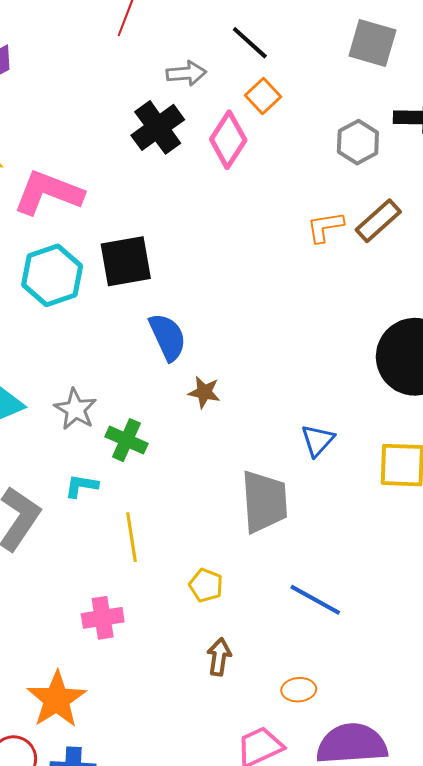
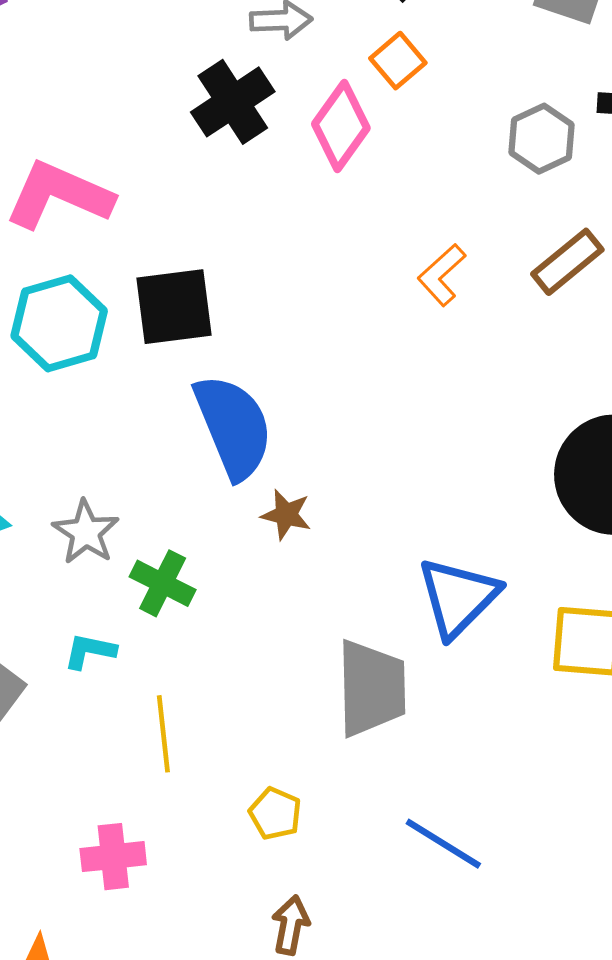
orange L-shape: (325, 227) -> (442, 275), moved, turned -36
blue semicircle: (168, 337) -> (233, 427), size x1.4
blue triangle: (318, 440) -> (458, 597), size x1.6

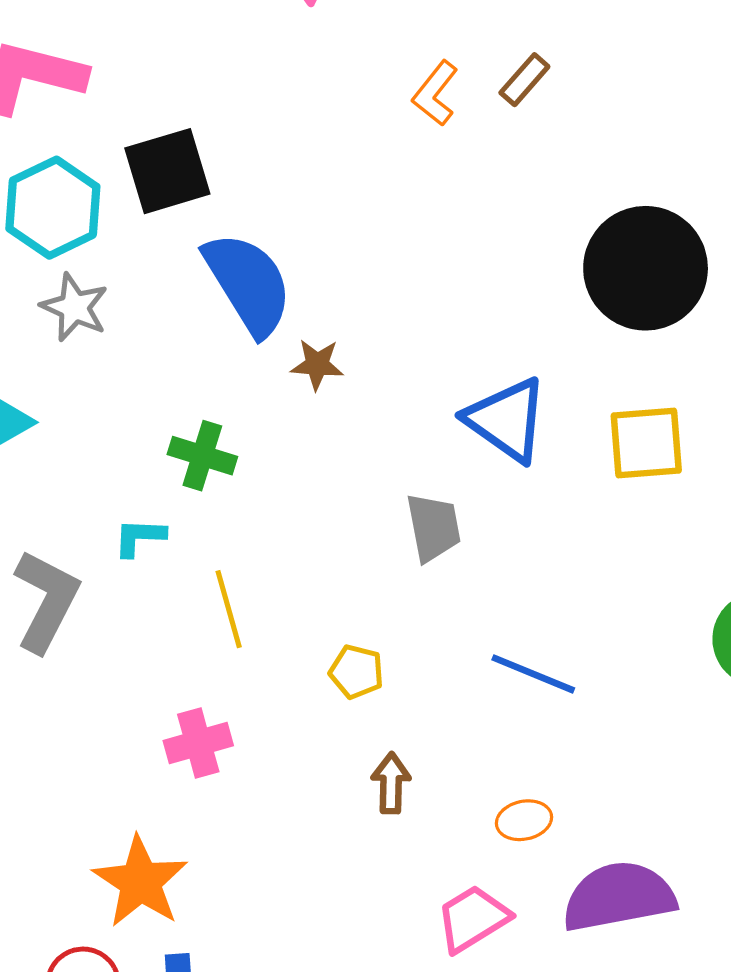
brown rectangle: (567, 262) -> (524, 80), moved, size x0.7
gray star: (86, 532) -> (74, 307), moved
blue triangle: (458, 597) -> (507, 420), turned -30
gray trapezoid: (371, 688) -> (434, 527), size x0.7

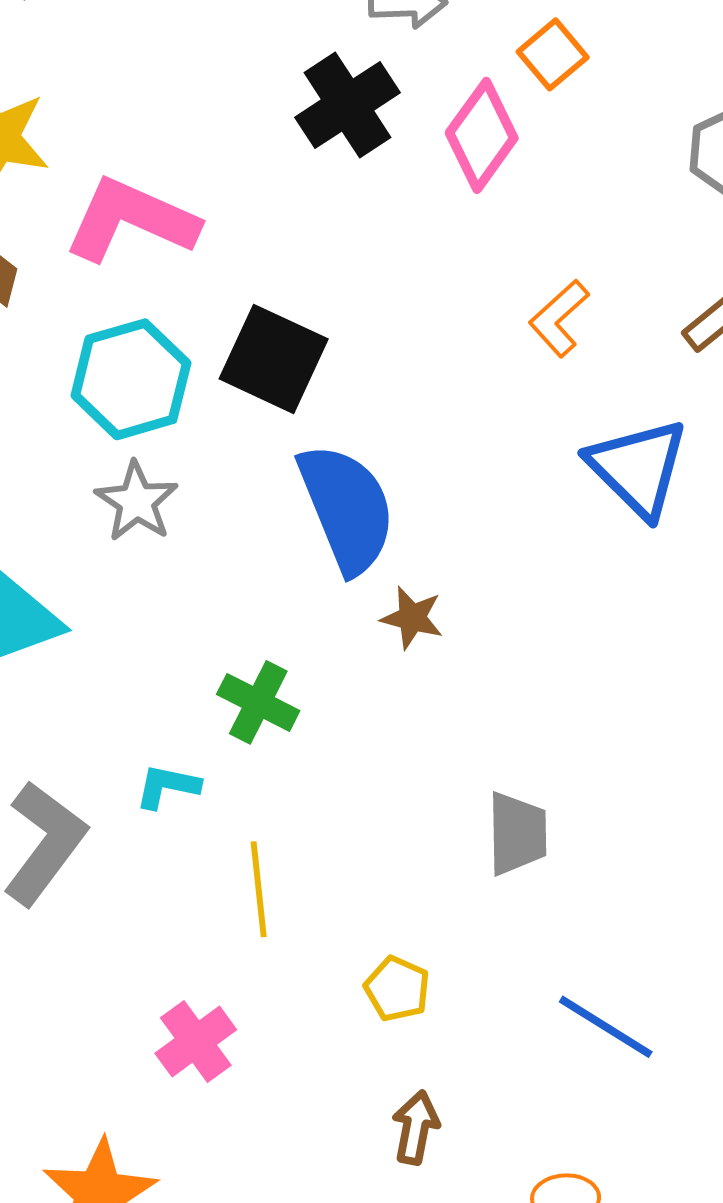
orange L-shape: (435, 93) -> (559, 318), moved
black square: (167, 171) -> (274, 359), turned 32
blue triangle: (507, 420) -> (638, 468), moved
pink cross: (198, 743) -> (196, 1042), turned -30

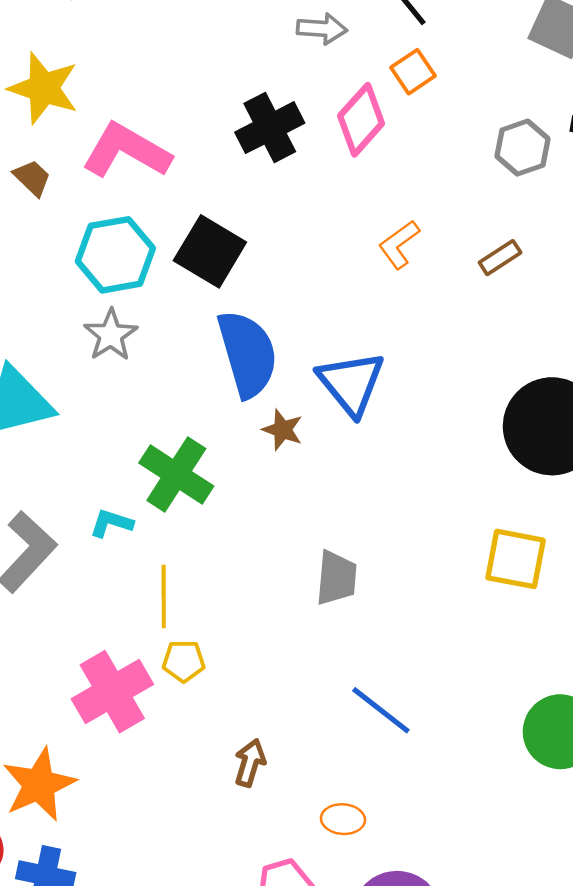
black cross: (347, 105) -> (270, 128), moved
blue triangle: (638, 468) -> (351, 383), moved
green cross: (258, 702) -> (176, 475), size x1.4
yellow pentagon: (397, 989) -> (184, 661), moved, turned -30
pink cross: (196, 1042) -> (112, 692), size x1.5

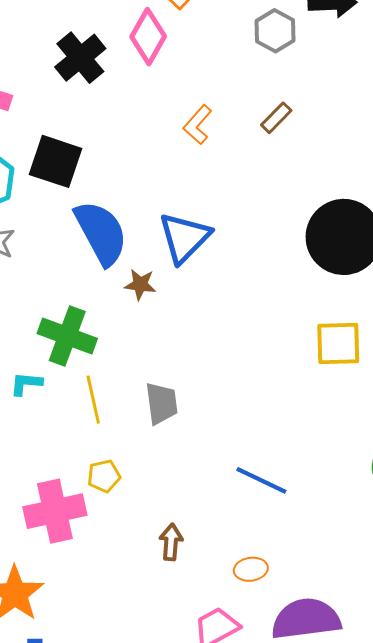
blue triangle: (351, 383) -> (184, 238), turned 36
gray trapezoid: (336, 578) -> (162, 403), moved
yellow line: (164, 597) -> (93, 400), moved
pink cross: (112, 692) -> (55, 511), turned 30

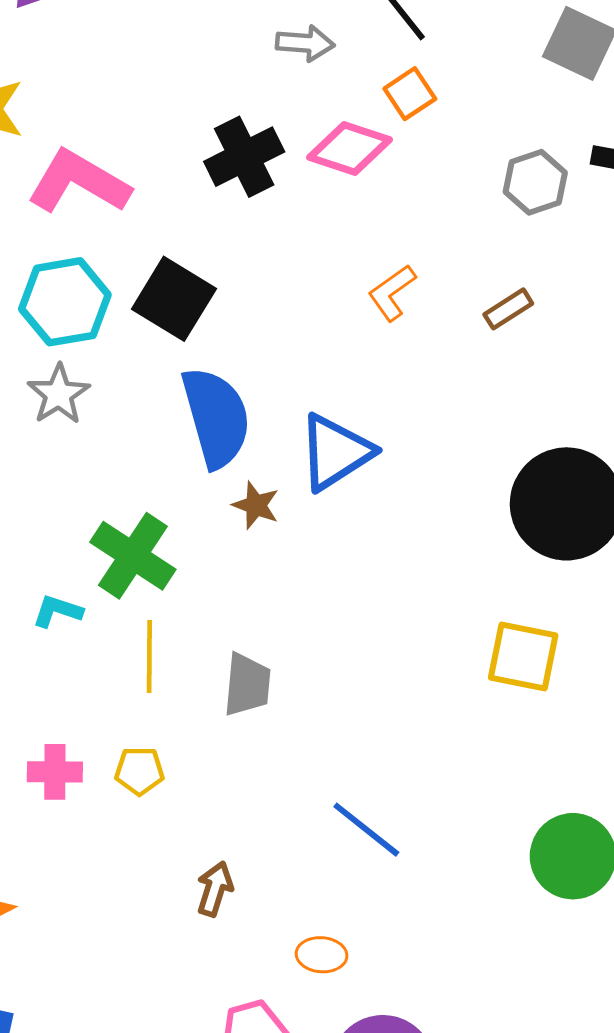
pink diamond: (148, 37) -> (349, 149), turned 66
pink cross: (55, 511) -> (55, 772), moved, size x0.6

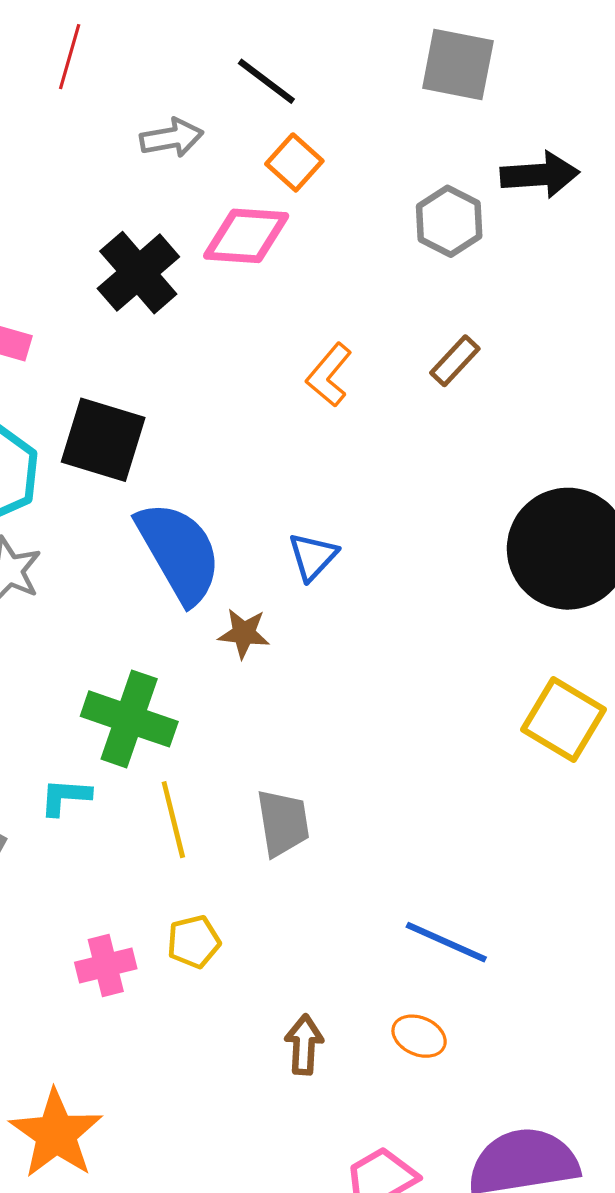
blue triangle: (335, 452) -> (313, 556), size x0.6
yellow square: (523, 657) -> (563, 720), turned 34
orange ellipse: (322, 955) -> (419, 1036), moved, turned 33

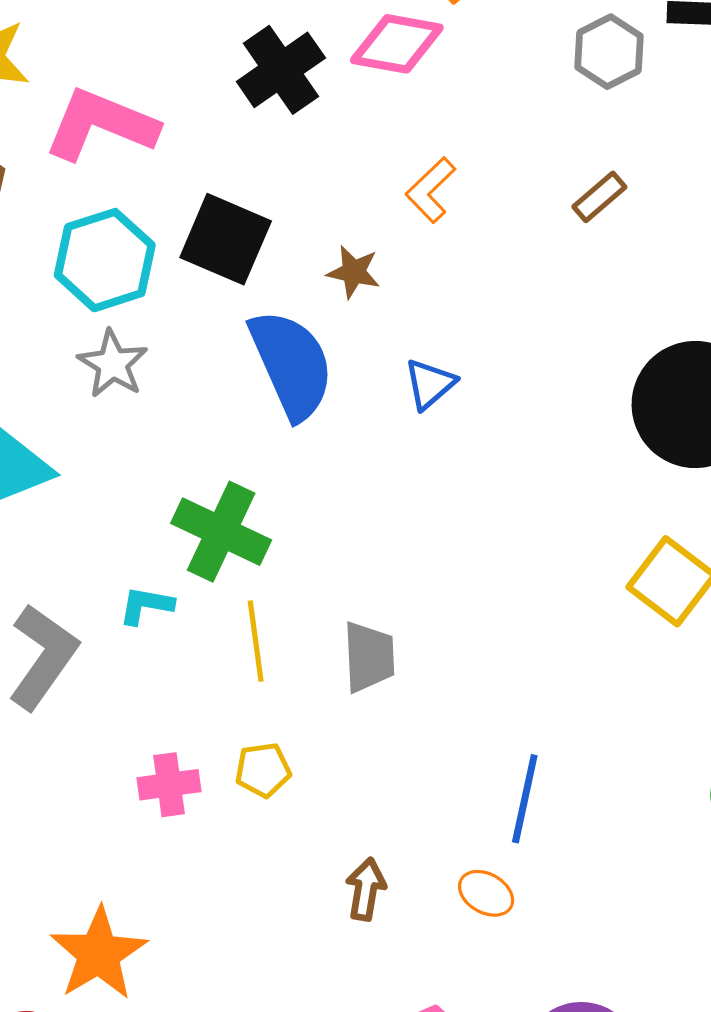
orange L-shape: (329, 375) -> (431, 190), moved
brown star: (244, 633) -> (354, 272), moved
blue line: (446, 942) -> (525, 799), turned 72

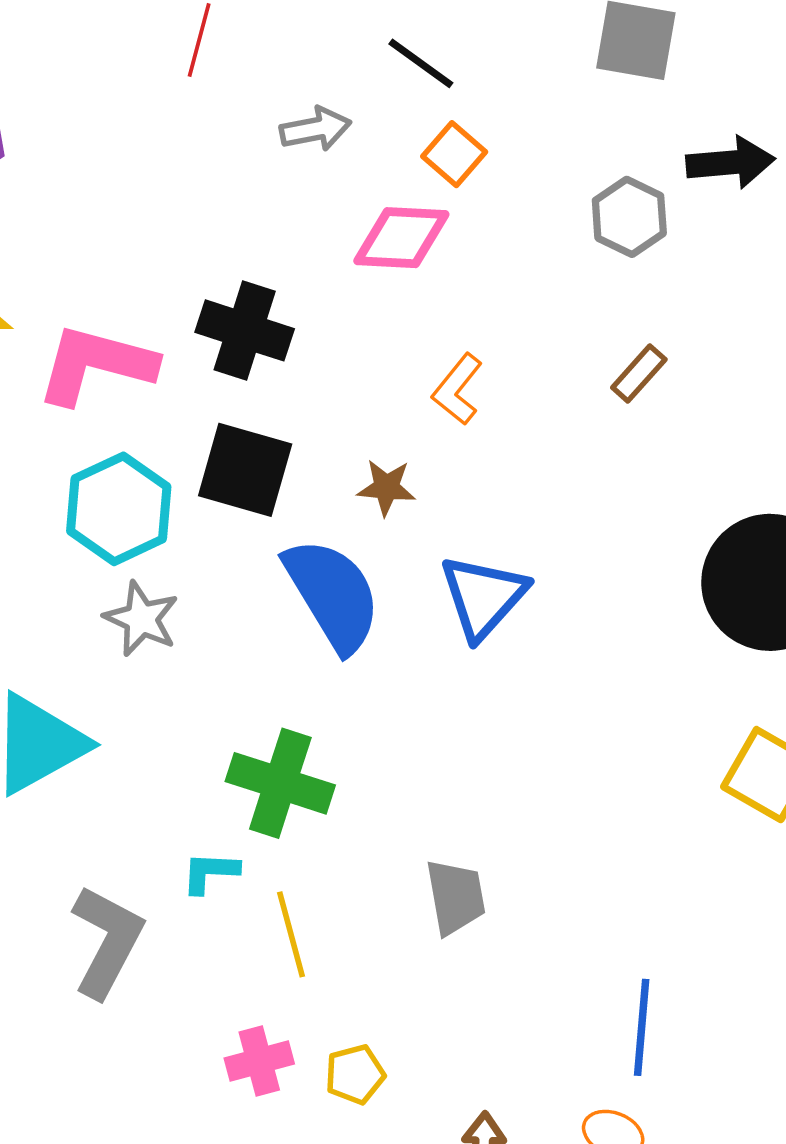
black cross: (281, 70) -> (245, 330), moved, turned -30
blue triangle: (430, 384) -> (483, 597), size x1.6
yellow line: (256, 641) -> (291, 934), moved
yellow pentagon: (263, 770) -> (355, 1074), moved

